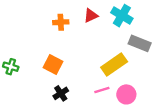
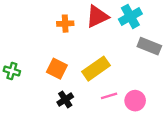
red triangle: (91, 16) -> (97, 16), size x1.5
cyan cross: (122, 16) -> (130, 16), turned 30
yellow rectangle: (114, 64) -> (96, 69), moved

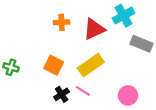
red triangle: (97, 16) -> (94, 29), moved
pink line: (109, 96) -> (83, 91), moved, turned 49

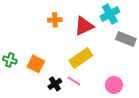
orange square: (54, 65) -> (36, 64), moved

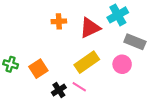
orange square: (36, 64) -> (38, 69), turned 30
pink circle: (114, 85) -> (122, 64), moved

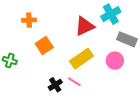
orange cross: (59, 21) -> (29, 20), moved
orange square: (38, 69) -> (44, 45), moved

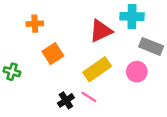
cyan cross: (111, 14) -> (132, 16), turned 30

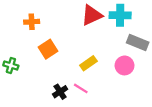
red triangle: (101, 31) -> (92, 15), moved
yellow rectangle: (97, 69) -> (88, 63), size x0.7

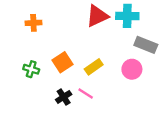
orange square: (48, 49) -> (62, 62), moved
green cross: (11, 65) -> (31, 69), moved

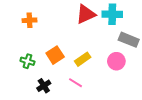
black cross: (64, 97) -> (44, 86), moved

